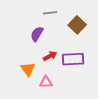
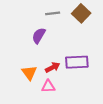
brown square: (77, 25) -> (81, 13), moved
red arrow: (50, 56) -> (53, 67), moved

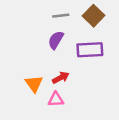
purple semicircle: (39, 36) -> (56, 40), moved
purple rectangle: (77, 62) -> (90, 50), moved

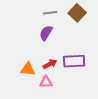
purple rectangle: (90, 50) -> (74, 61), moved
orange triangle: (34, 84) -> (28, 69), turned -49

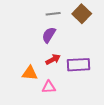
red arrow: (50, 64) -> (53, 59), moved

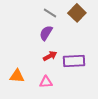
gray line: (53, 14) -> (50, 13), turned 40
orange triangle: (30, 73) -> (17, 76), moved

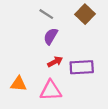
gray line: (50, 13) -> (46, 14), moved
pink triangle: (46, 82) -> (51, 90), size x1.5

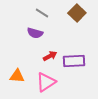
purple semicircle: (51, 36) -> (35, 33), moved, turned -105
pink triangle: (51, 90) -> (46, 82), turned -30

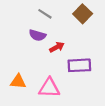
red arrow: (50, 56) -> (57, 47), moved
pink triangle: (46, 82) -> (49, 88), turned 35

